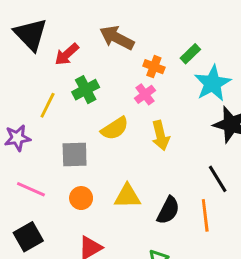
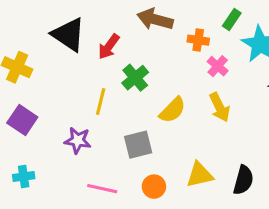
pink cross: (145, 94) -> (218, 66), moved
purple star: (17, 138) -> (78, 140), turned 30

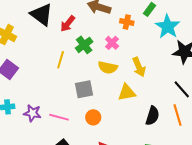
pink cross: (218, 66) -> (112, 43), moved
yellow semicircle: (172, 110) -> (108, 67), turned 54
purple star: (78, 140) -> (32, 113), moved
yellow triangle: (200, 175) -> (127, 93), moved

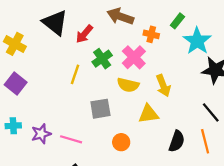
pink cross: (112, 43) -> (134, 57), size x1.5
purple star: (32, 113) -> (41, 134), turned -30
orange circle: (93, 117) -> (121, 142), moved

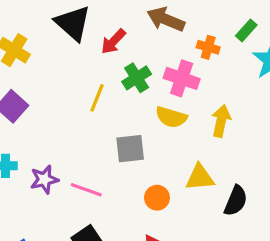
pink cross: (134, 57) -> (182, 78), turned -30
yellow arrow: (163, 86) -> (221, 121), turned -150
yellow triangle: (148, 114) -> (200, 177), moved

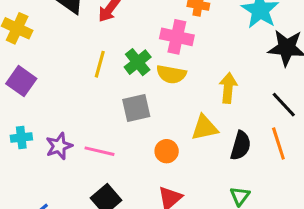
green cross: (137, 78) -> (138, 62), moved
yellow arrow: (221, 121) -> (228, 88), moved

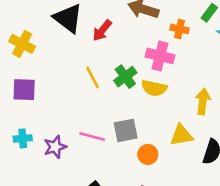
yellow line: (100, 64) -> (93, 77), turned -45
purple square: (21, 81) -> (24, 90), turned -35
gray square: (136, 108) -> (126, 130), moved
pink line: (99, 151) -> (92, 137), moved

